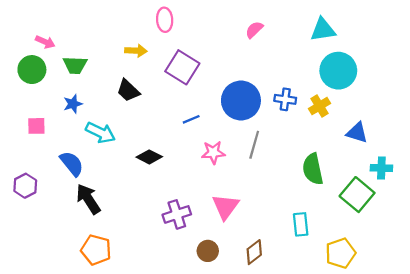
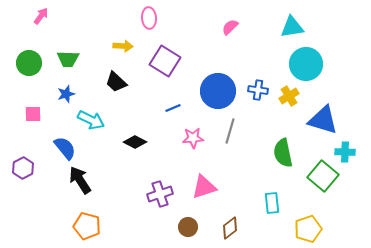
pink arrow: (45, 42) -> (41, 16), moved, turned -78
blue triangle: (357, 133) -> (323, 120), size x1.5
pink triangle: (225, 207) -> (204, 187), turned 36

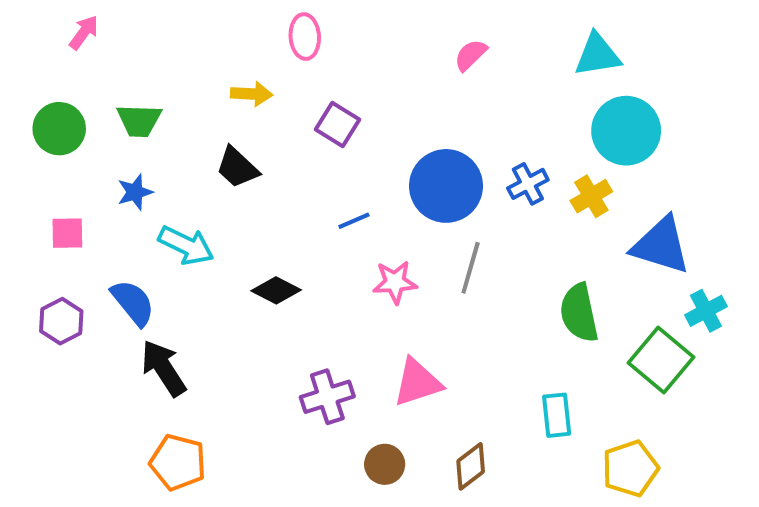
purple square: (165, 61) -> (338, 125), size x0.7
blue cross: (258, 90) -> (528, 184), turned -36
cyan cross: (345, 152) -> (706, 311), turned -30
purple hexagon: (23, 168) -> (61, 321), moved

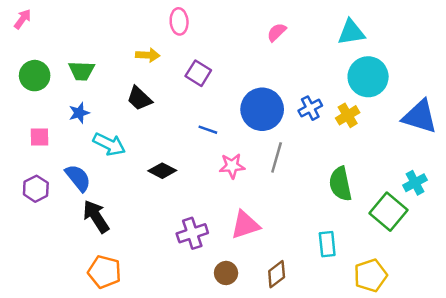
pink arrow: (84, 32) -> (23, 19), moved
blue line: (354, 221) -> (208, 130), turned 42
blue triangle: (661, 245) -> (420, 116), moved

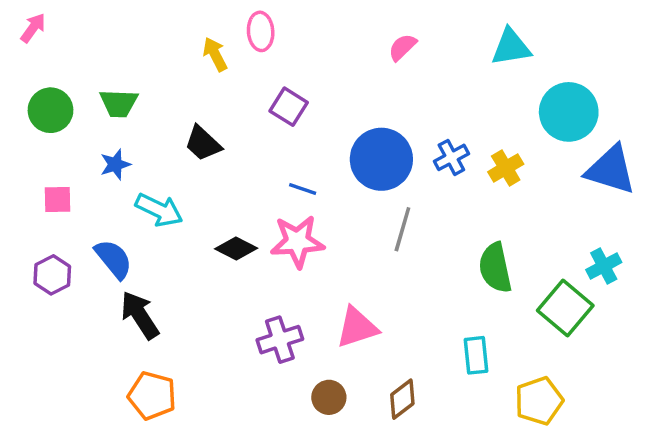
yellow arrow: (148, 55) -> (215, 54), moved, turned -120
cyan circle: (368, 77) -> (569, 112), moved
pink star: (232, 166) -> (297, 242), moved, size x1.4

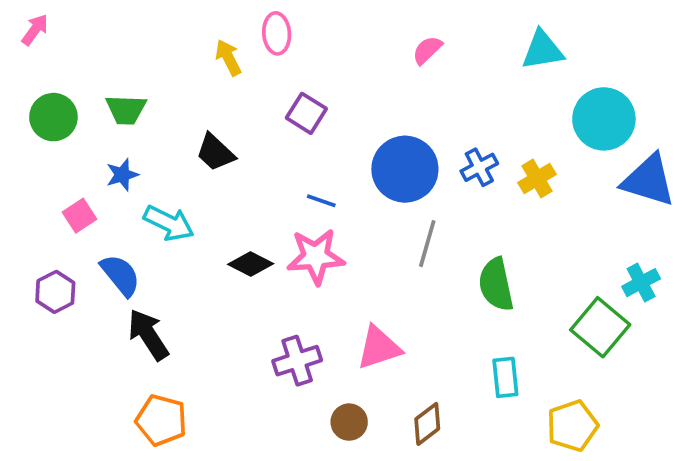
pink square: (58, 199) -> (80, 216), moved, turned -32
green semicircle: (495, 268) -> (496, 284), moved

